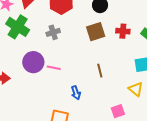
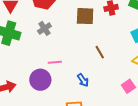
brown square: (96, 32) -> (85, 16), turned 36
purple circle: (33, 62) -> (40, 80), moved

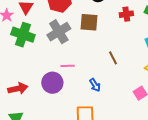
brown square: (85, 16) -> (89, 22), moved
gray cross: (44, 28) -> (59, 32), size x1.6

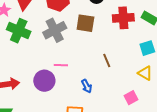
red cross: (126, 14) -> (123, 18), size x1.5

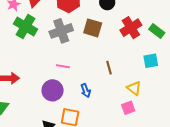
red cross: (123, 18) -> (131, 28), turned -35
yellow triangle: (145, 73) -> (134, 88), moved
purple circle: (44, 81) -> (53, 90), moved

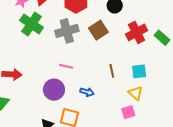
brown square: (93, 28) -> (98, 30), turned 36
cyan square: (151, 61) -> (139, 71), moved
blue arrow: (86, 91) -> (87, 92), turned -56

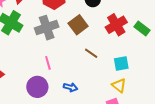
pink line: (66, 66) -> (48, 63), turned 64
brown line: (112, 71) -> (91, 53), moved, turned -40

